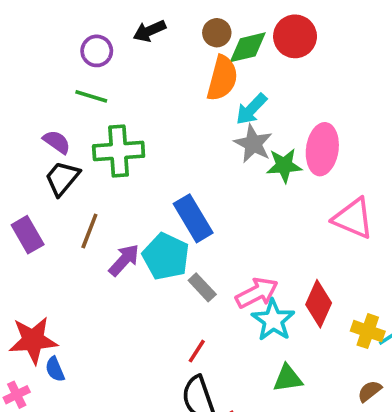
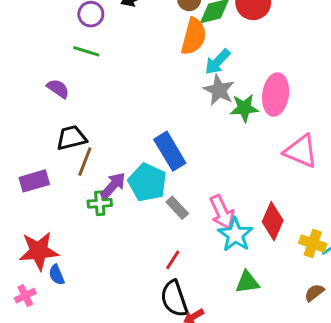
green cross: (119, 151) -> (100, 203), moved, size x0.6
black trapezoid: (62, 178) -> (71, 138), moved, turned 36
purple rectangle: (28, 235) -> (34, 181), moved, turned -76
pink arrow: (257, 293) -> (222, 212), turned 92

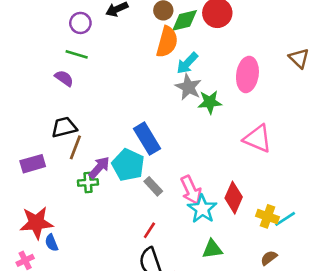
purple semicircle: (58, 89) -> (64, 78), moved
pink ellipse: (276, 95) -> (247, 74), moved

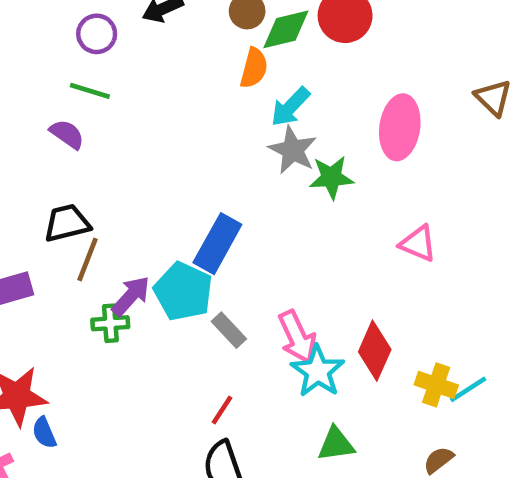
orange semicircle: (167, 42) -> (254, 68), size x0.7
blue rectangle: (147, 139) -> (217, 244), turned 60
pink triangle: (258, 139) -> (418, 244), size x0.7

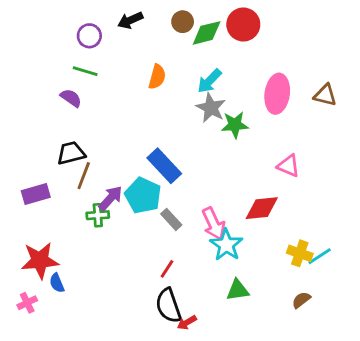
orange semicircle: (254, 68) -> (157, 77), moved
brown triangle: (493, 98) -> (325, 95), moved, turned -30
blue rectangle: (217, 244) -> (164, 166), turned -72
red diamond: (375, 351) -> (262, 208), moved, turned 60

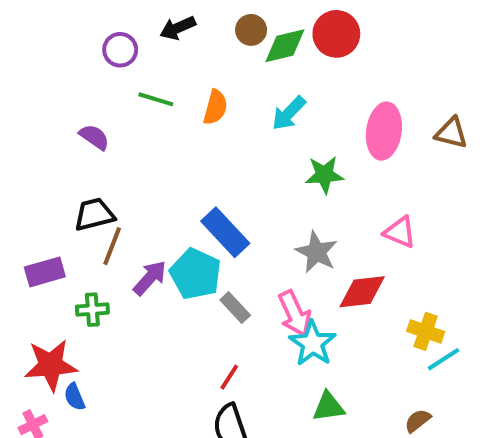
green line: (85, 71) -> (156, 99), moved
gray star: (211, 108) -> (317, 252), moved
green cross: (98, 215) -> (92, 310), moved
yellow cross: (300, 253) -> (426, 331), moved

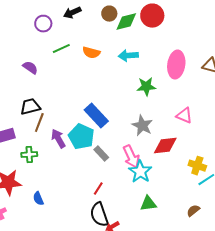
green line: (156, 99) -> (61, 49), turned -42
orange semicircle: (215, 107) -> (91, 53), turned 90
cyan arrow: (289, 113) -> (128, 56), turned 42
purple arrow: (150, 278) -> (58, 139), turned -72
blue semicircle: (75, 397) -> (38, 199), moved

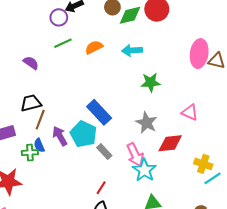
purple circle: (43, 24) -> (59, 17), moved
orange semicircle: (91, 53) -> (94, 47), turned 138
pink ellipse: (176, 65) -> (199, 54), moved
blue semicircle: (38, 199) -> (39, 145), moved

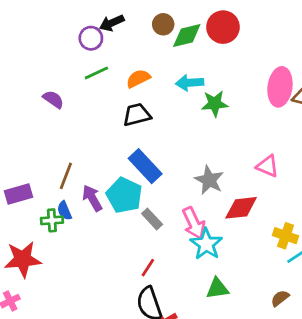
green star: (151, 82) -> (215, 104), moved
black trapezoid: (31, 103) -> (137, 115), moved

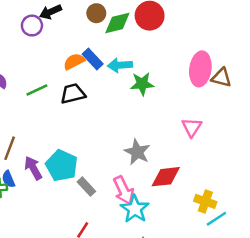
green line: (96, 73) -> (37, 90), moved
blue rectangle: (145, 166) -> (93, 59), moved, size x0.7
pink triangle: (267, 166) -> (192, 127), moved, turned 40

